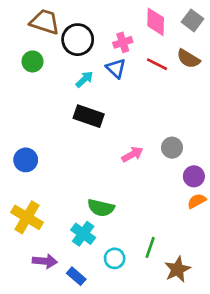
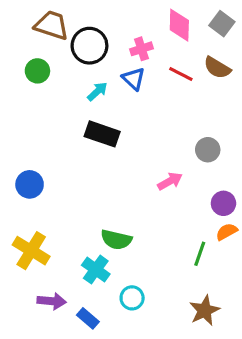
gray circle: (172, 148) -> (208, 150), moved
pink arrow: (132, 154) -> (170, 181), moved
green line: (150, 247) -> (200, 254), moved

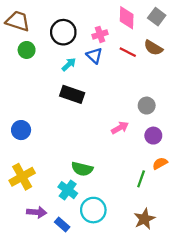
brown trapezoid: (52, 25) -> (18, 21), moved
purple circle: (223, 203) -> (153, 136), moved
yellow cross: (31, 251) -> (22, 177), turned 30
cyan circle: (132, 298) -> (93, 210), size x1.5

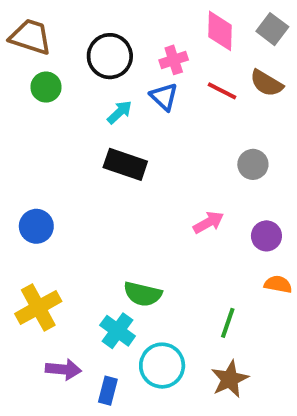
gray circle: (147, 106) -> (253, 164), moved
orange semicircle: (160, 163) -> (278, 284), turned 40
green line: (141, 179) -> (228, 323), moved
brown star: (144, 219) -> (230, 379), moved
blue rectangle: (62, 224) -> (108, 391), turned 64

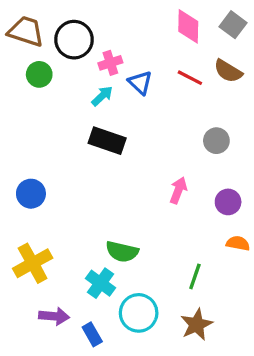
black circle: (110, 56) -> (74, 40), moved
pink cross: (174, 60) -> (110, 63), moved
pink arrow: (208, 222) -> (178, 190), turned -40
blue rectangle: (108, 391) -> (92, 334), turned -45

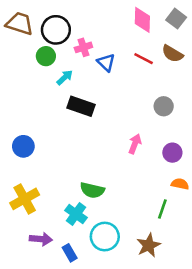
green circle: (39, 74) -> (46, 56), moved
cyan arrow: (102, 96) -> (65, 77), moved
green line: (195, 276) -> (162, 209), moved

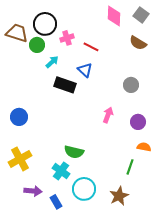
brown trapezoid: (20, 24) -> (17, 33), moved
red line: (144, 59) -> (91, 47), moved
blue triangle: (106, 62) -> (85, 70), moved

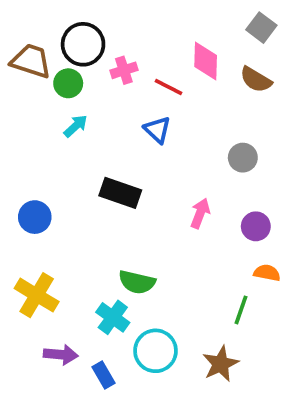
pink diamond: (114, 16) -> (206, 61), moved
cyan arrow: (52, 62) -> (76, 126), moved
black rectangle: (65, 85) -> (120, 193), moved
yellow cross: (20, 159) -> (37, 295), turned -30

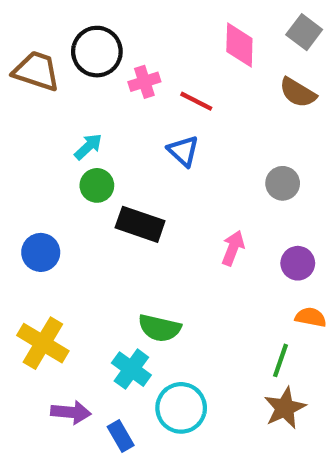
pink diamond: (206, 61) -> (239, 45), moved
green circle: (68, 83) -> (97, 185), moved
brown star: (221, 364) -> (285, 408), moved

